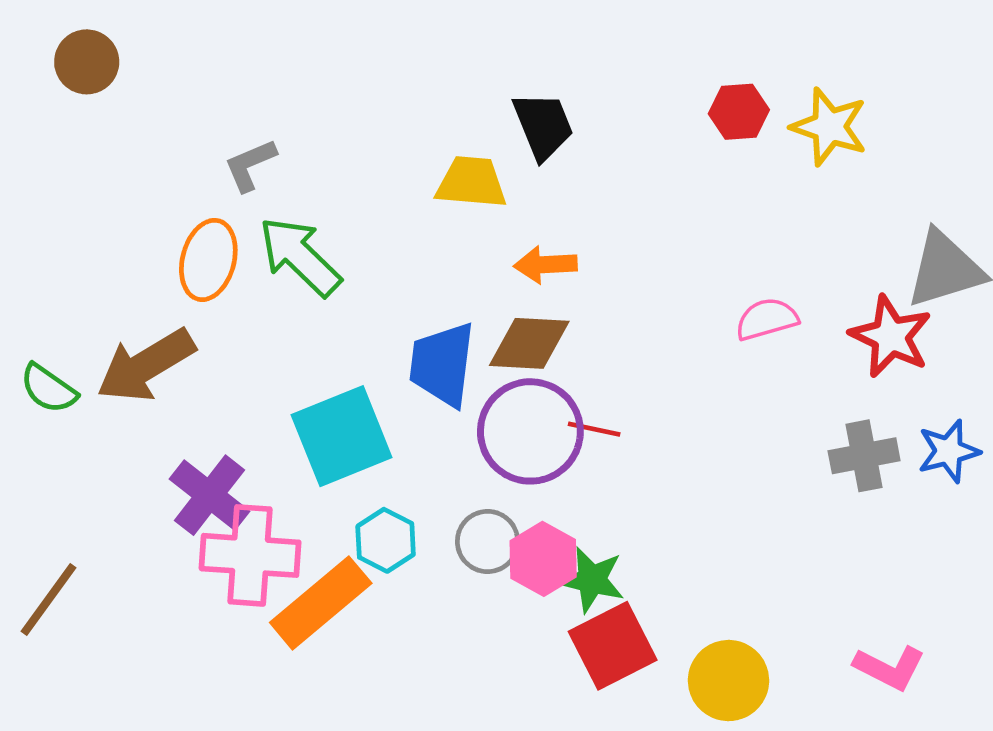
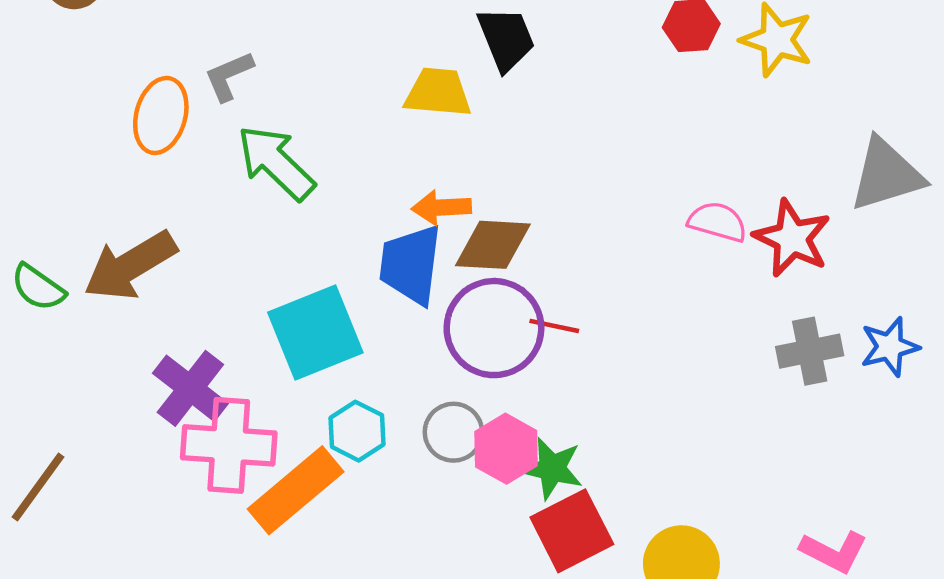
orange ellipse: (208, 260) -> (161, 115), moved
orange arrow: (545, 265) -> (441, 208), moved
pink semicircle: (767, 319) -> (718, 222), turned 32
red star: (891, 336) -> (792, 238), moved

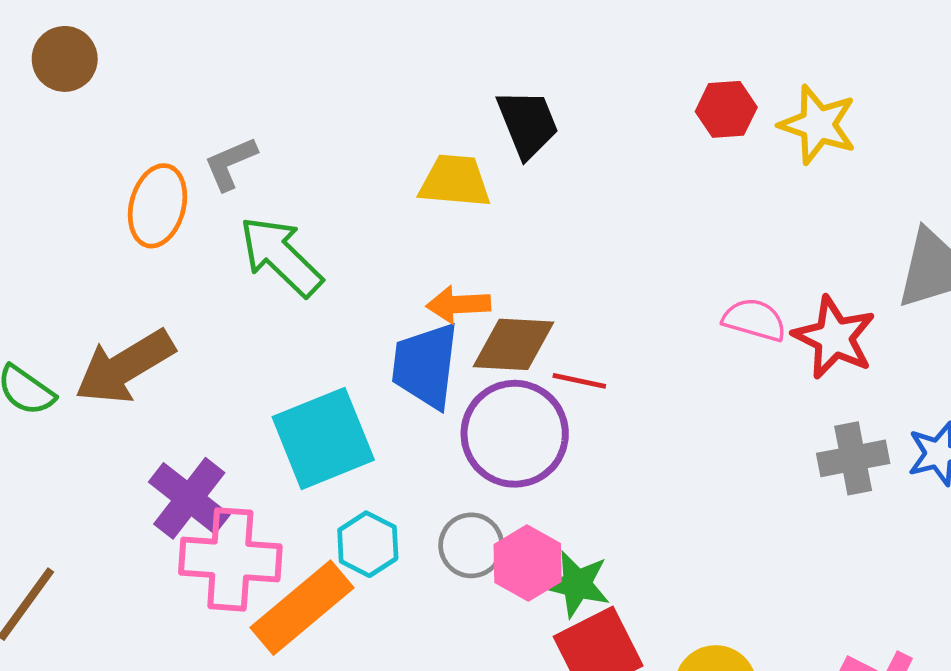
red line: (554, 326) -> (579, 381), moved

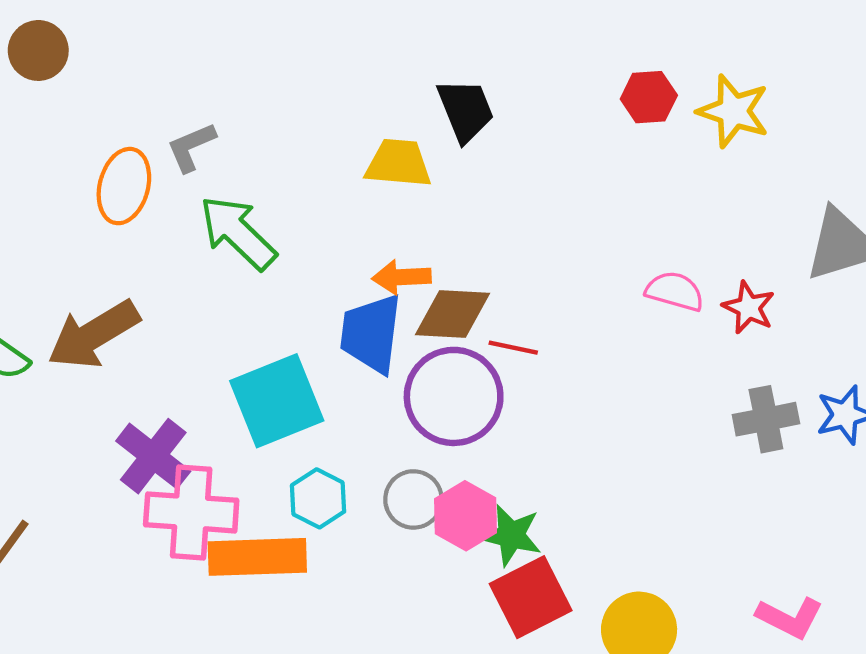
red star: (834, 337) -> (749, 308), size x0.7
orange rectangle: (302, 608) -> (257, 557), turned 38

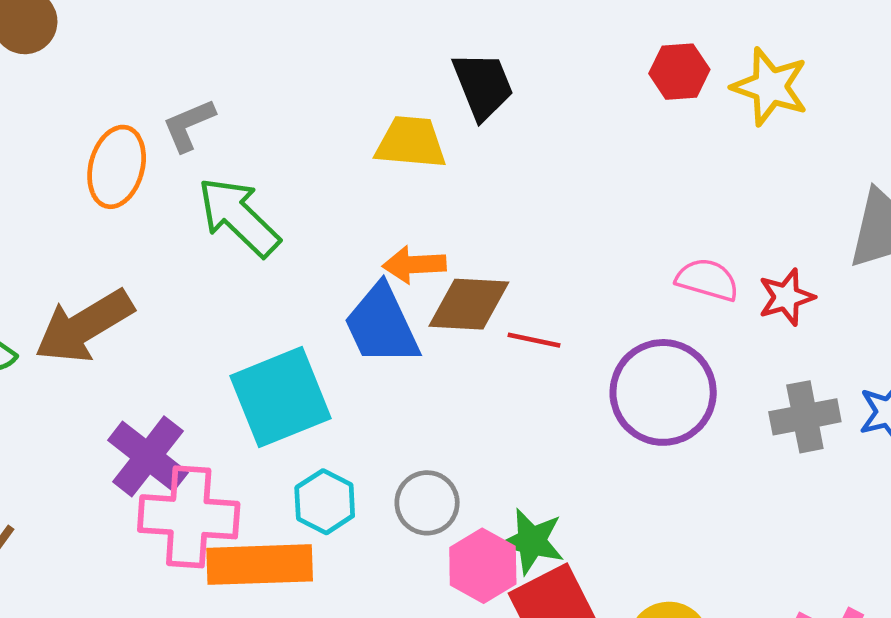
red star: (749, 308) -> (786, 297), turned 30
blue trapezoid: (371, 334) -> (382, 325), turned -32
purple circle: (454, 396) -> (663, 392), moved
pink hexagon: (466, 516) -> (483, 566), moved

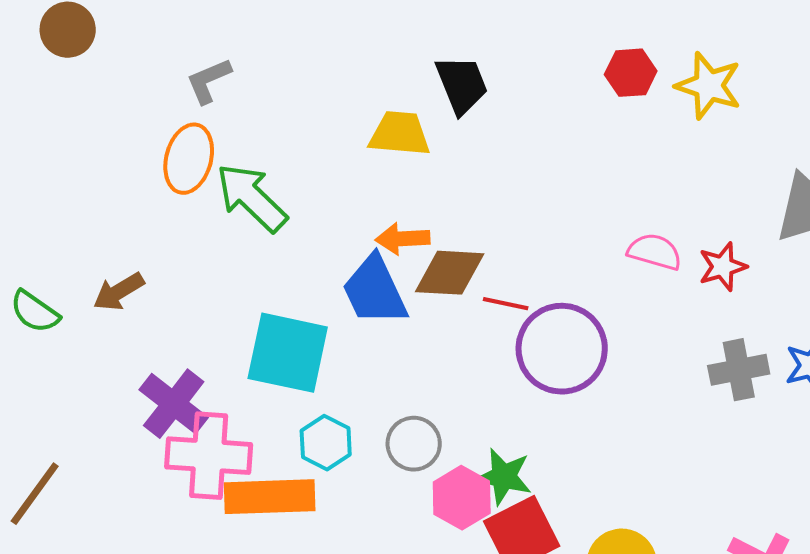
gray L-shape: (189, 125) -> (209, 81), moved
orange ellipse: (117, 167) -> (189, 159), moved
brown arrow: (84, 326) -> (119, 292), size x0.6
purple circle: (663, 392) -> (562, 349), moved
cyan square: (281, 397) -> (288, 353), turned 34

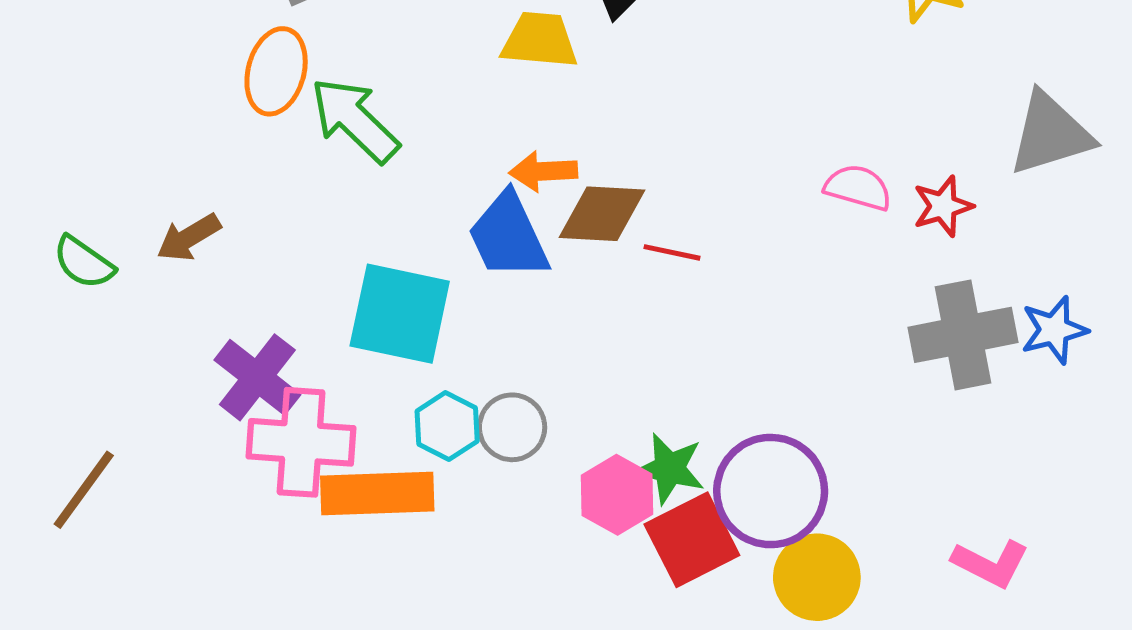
purple circle: (562, 349) -> (771, 491), moved
gray cross: (739, 370) -> (963, 335), size x1.4
gray circle: (414, 444) -> (512, 427), moved

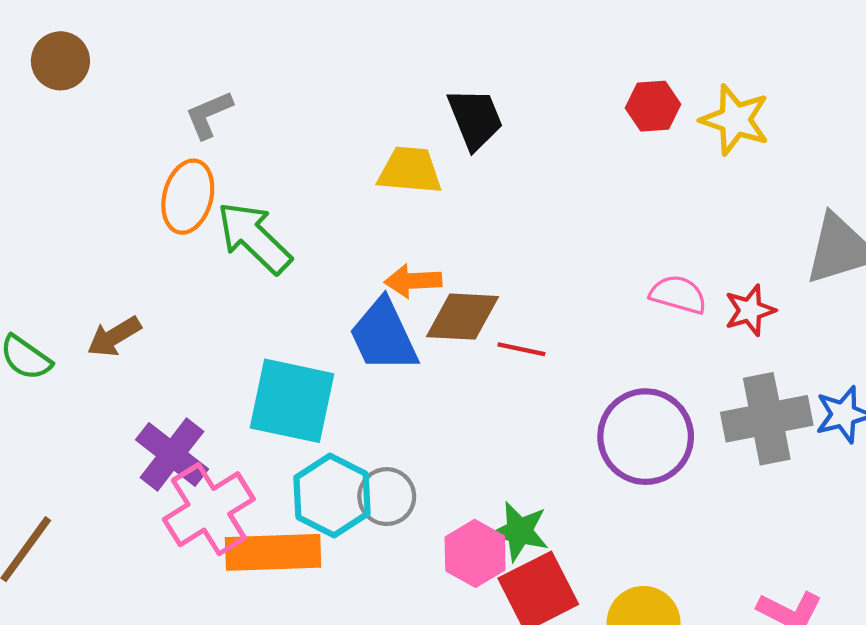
cyan hexagon: (447, 426) -> (332, 496), size x1.4
pink cross: (301, 442) -> (209, 509), turned -36
purple circle: (771, 491) -> (646, 437), moved

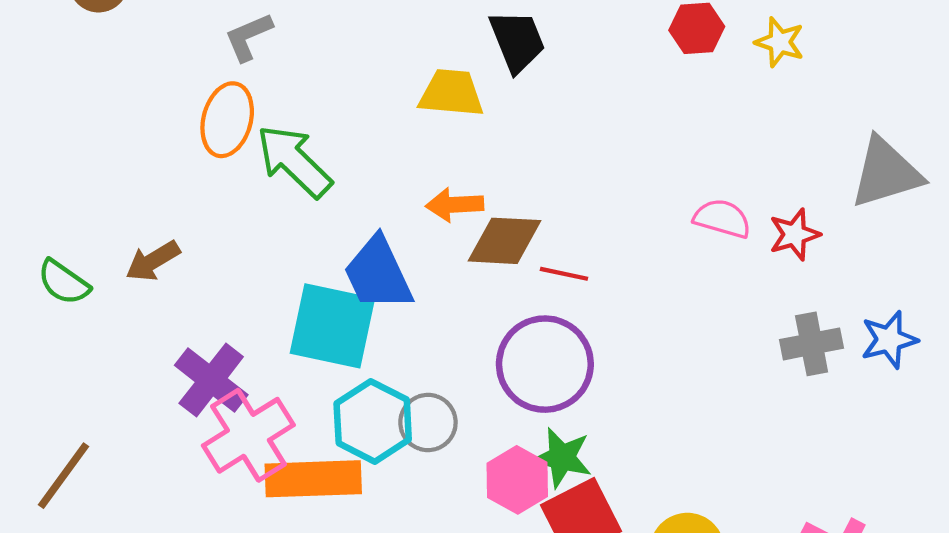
yellow star: (735, 120) -> (780, 42), size x0.7
blue trapezoid: (384, 336) -> (378, 274), moved
gray cross: (767, 419) -> (812, 344), size x0.7
purple circle: (646, 437) -> (545, 364), moved

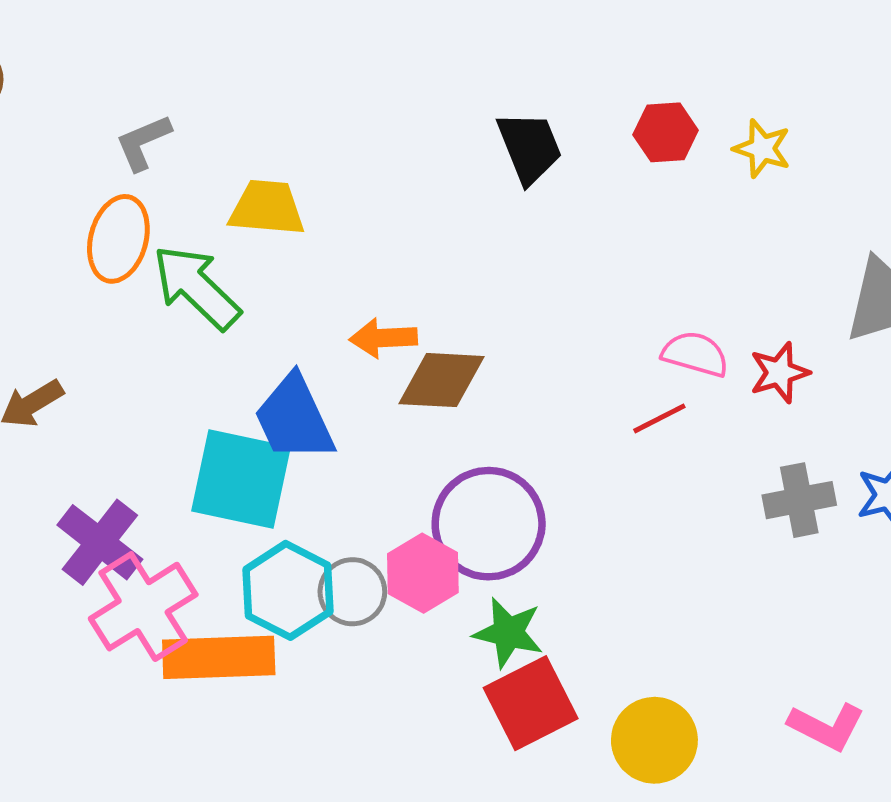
black trapezoid: (517, 41) -> (529, 147), moved
yellow trapezoid: (451, 93) -> (267, 208), moved
red line: (564, 274) -> (659, 418), moved, turned -39
pink hexagon: (517, 480) -> (423, 573), moved

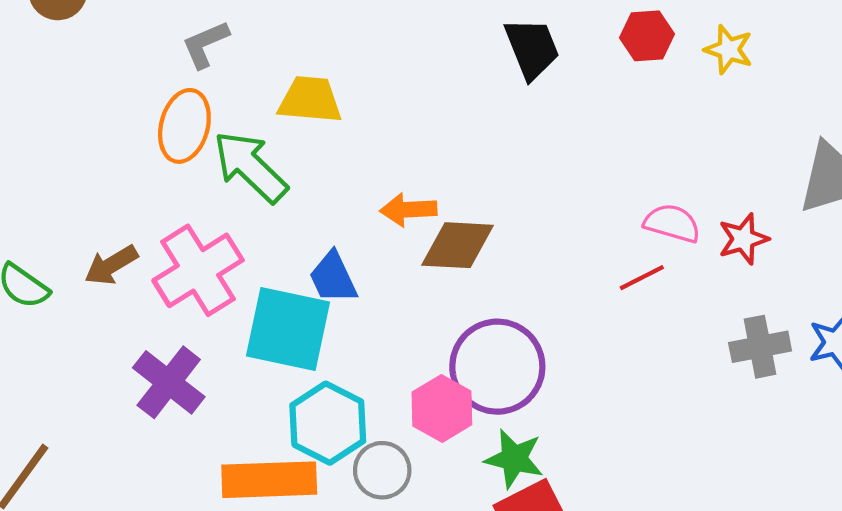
blue trapezoid: (294, 418) -> (333, 278), size x0.7
gray circle: (352, 592) -> (382, 470), moved
pink cross: (143, 607) -> (198, 270), moved

